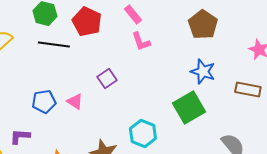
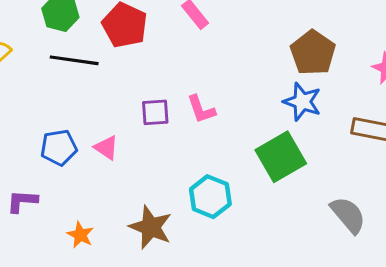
brown pentagon: (203, 25) -> (313, 53), moved
pink L-shape: (141, 42) -> (201, 109), moved
purple square: (107, 79) -> (155, 112), turned 30

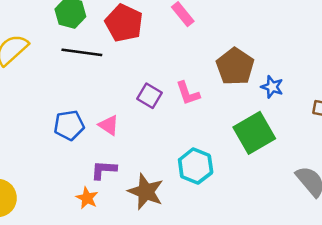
brown pentagon: (313, 53) -> (235, 66), moved
blue star: (302, 102) -> (272, 87), size x0.7
purple square: (155, 112) -> (150, 96), turned 35
purple L-shape: (22, 201) -> (104, 170), moved

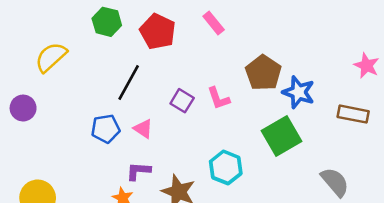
black line: (82, 52) -> (129, 83), moved, turned -69
blue star: (272, 87) -> (299, 92), size x1.5

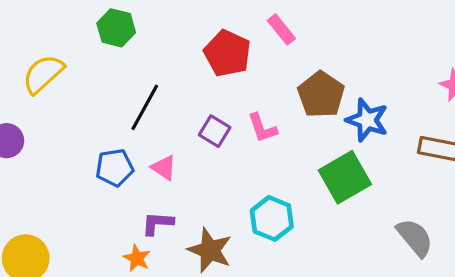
pink rectangle: (214, 23) -> (281, 29), moved
red pentagon: (158, 32) -> (227, 53), moved

